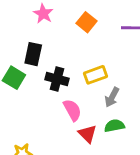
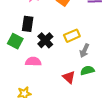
black cross: (57, 79) -> (45, 40), turned 35
pink semicircle: (72, 110) -> (33, 62), moved, turned -56

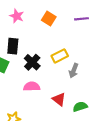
pink semicircle: (33, 62) -> (32, 87), moved
green semicircle: (87, 70) -> (80, 107), moved

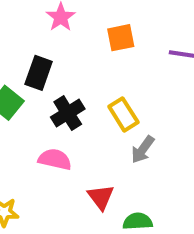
orange square: (49, 19) -> (121, 38), turned 32
yellow rectangle: (60, 56) -> (123, 114), turned 70

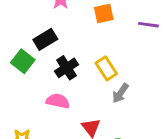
black rectangle: (39, 73) -> (45, 39), turned 40

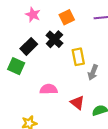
black cross: (67, 68) -> (54, 39), moved
yellow rectangle: (106, 68) -> (78, 57), turned 35

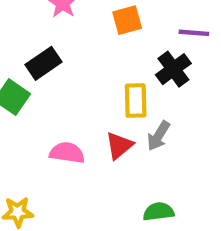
black cross: (54, 39) -> (173, 69), moved
red triangle: (77, 103) -> (119, 146), moved, turned 32

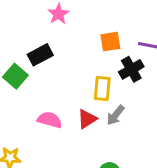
orange square: (127, 20) -> (110, 42), moved

